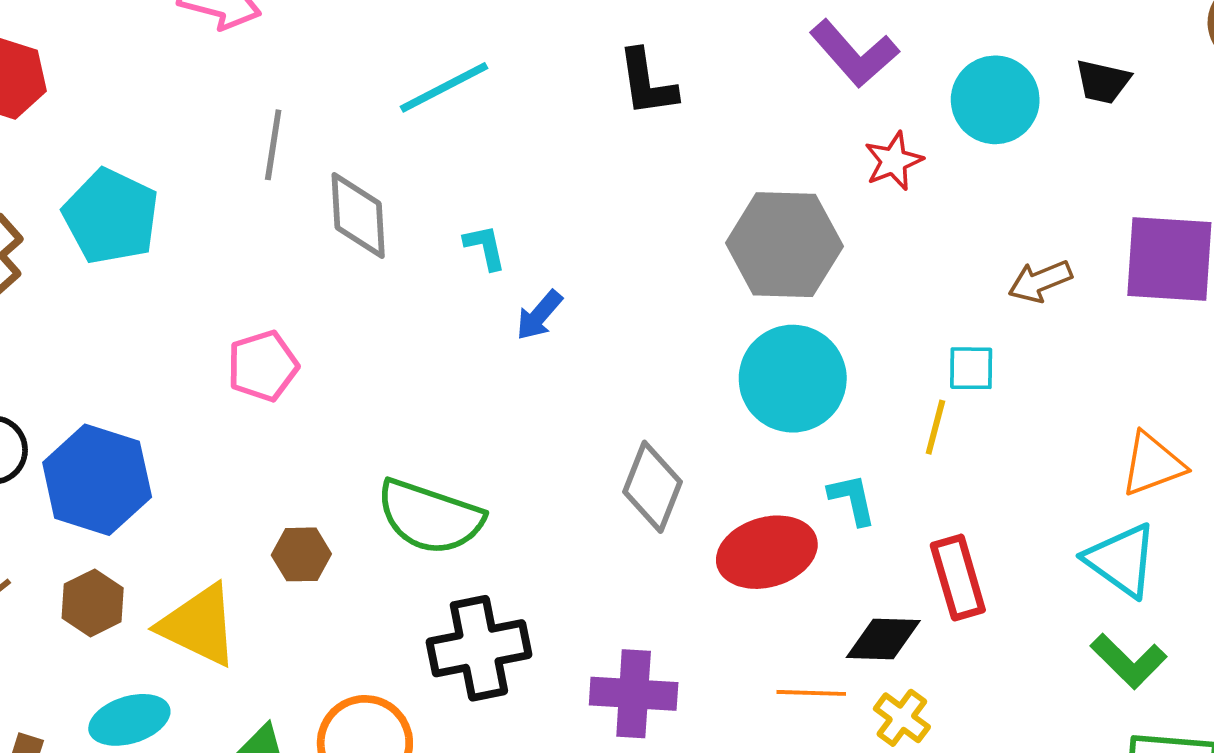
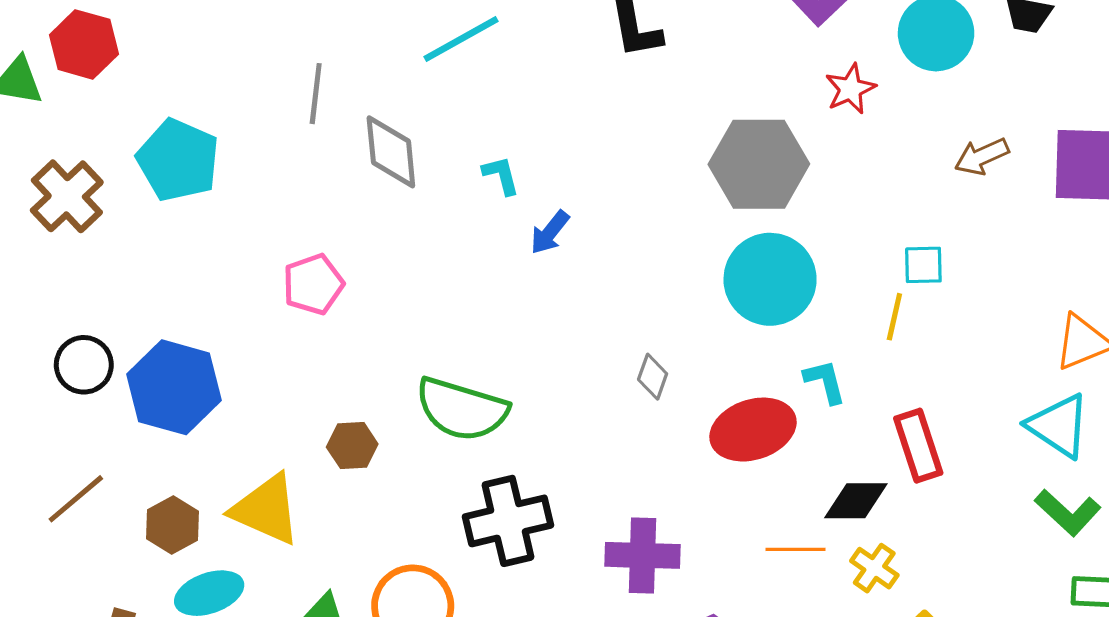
brown arrow: (1040, 281) -> (982, 156), moved
gray diamond: (652, 487) -> (653, 377), size x0.6
brown hexagon: (93, 603) -> (172, 525), moved

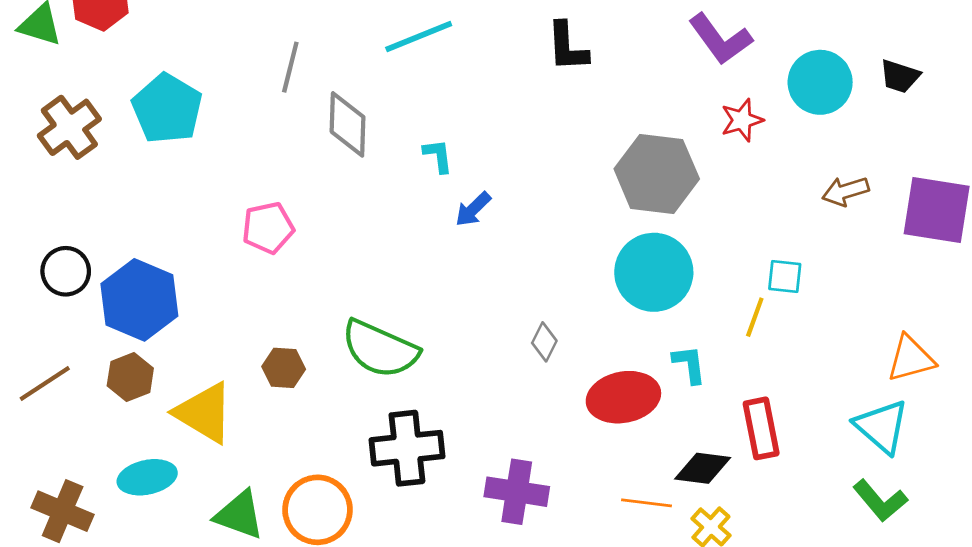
brown hexagon: (172, 525) -> (130, 377), moved

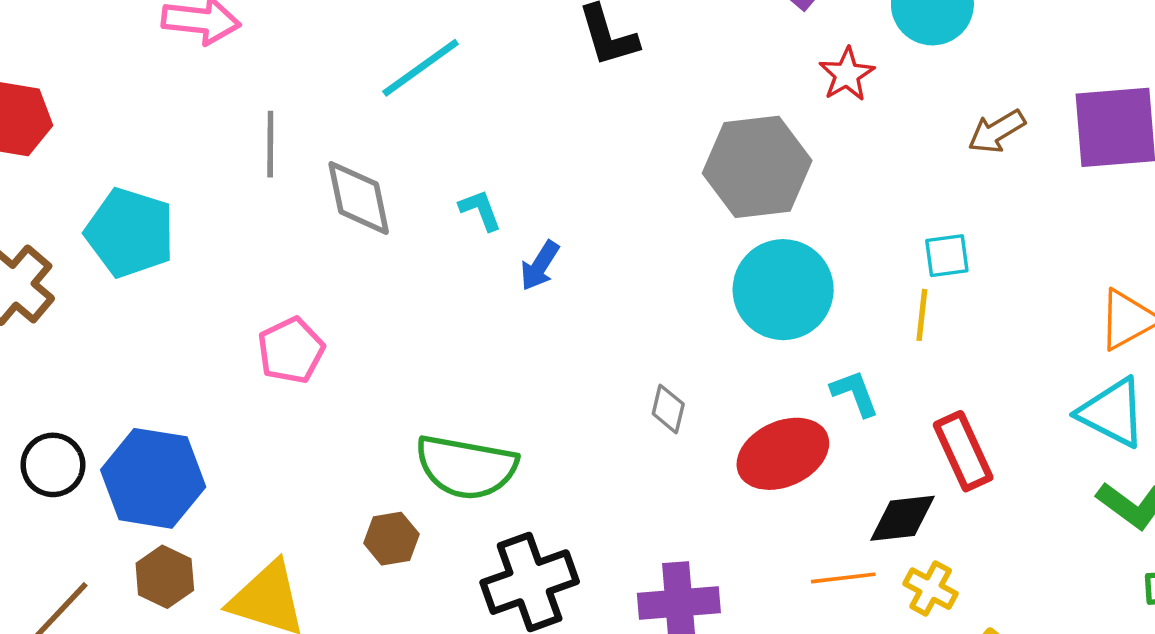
brown hexagon: (284, 368) -> (391, 539), moved

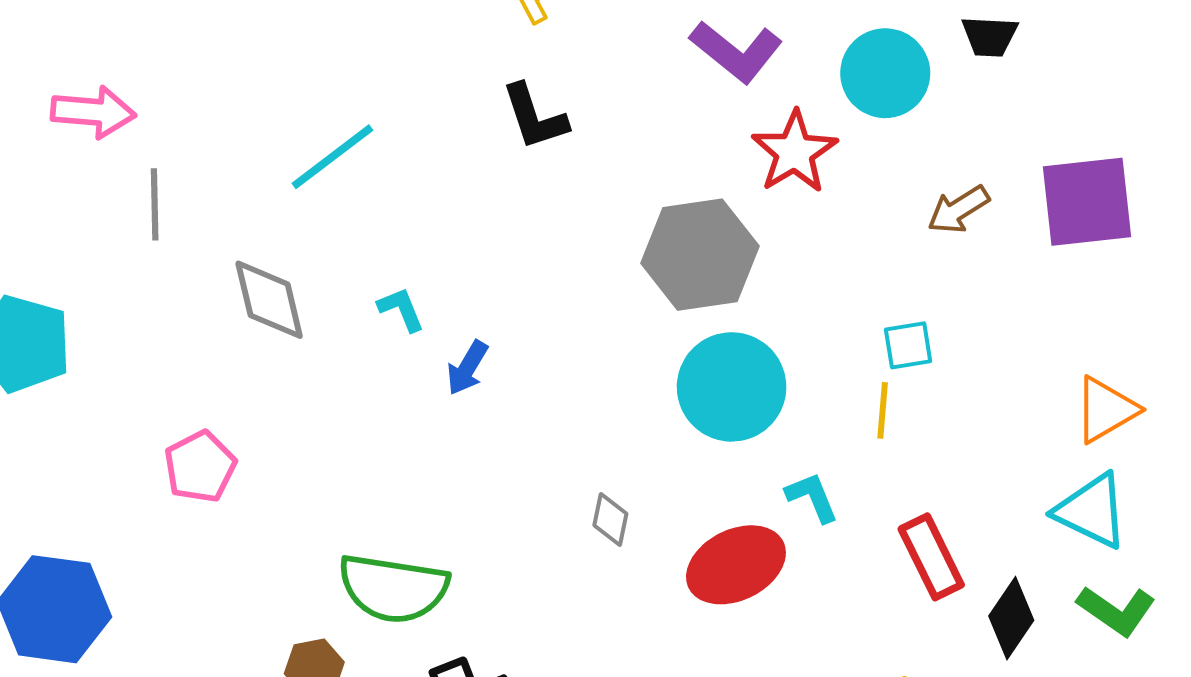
red star: (847, 74) -> (794, 152), size x1.4
gray line: (270, 144) -> (155, 204), moved
black diamond: (903, 518) -> (1011, 618), moved, turned -48

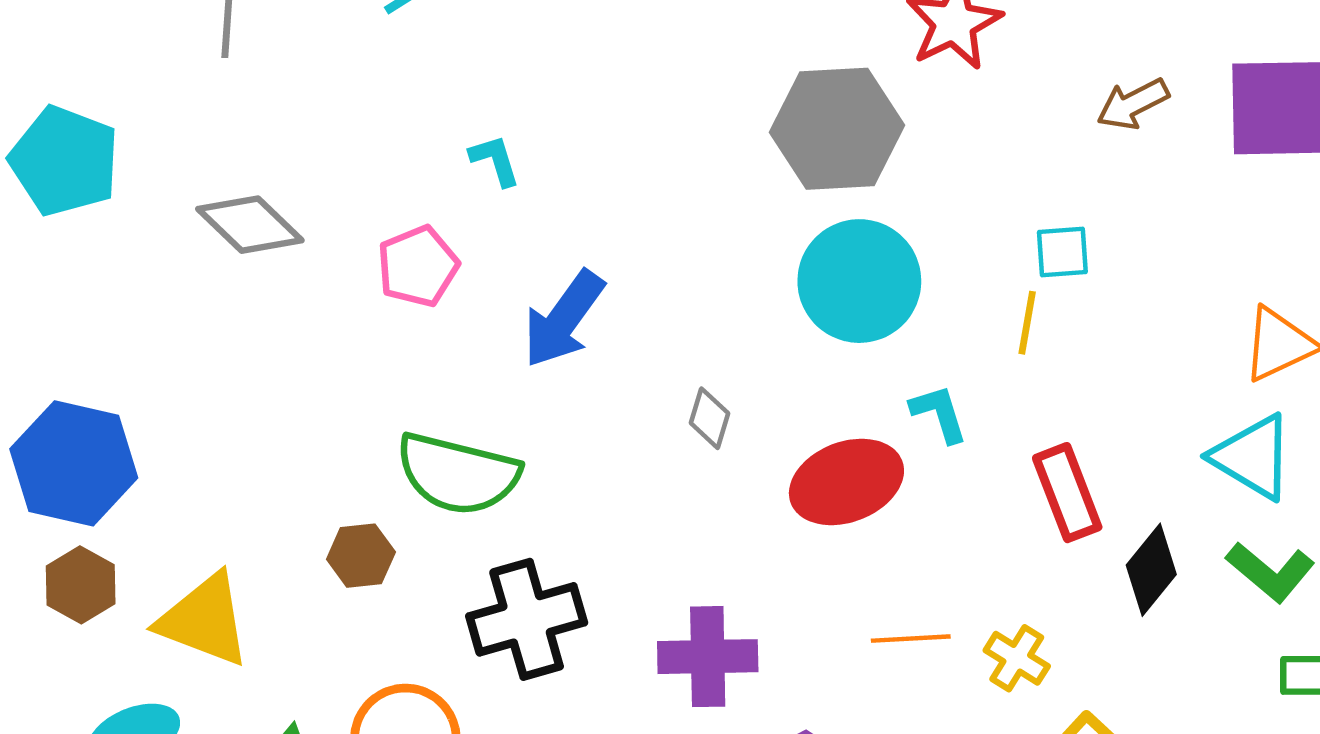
gray diamond: (269, 300) -> (250, 225), moved, turned -38
blue arrow: (467, 368) -> (564, 319), moved, size x1.6
pink pentagon: (200, 467) -> (418, 266), moved

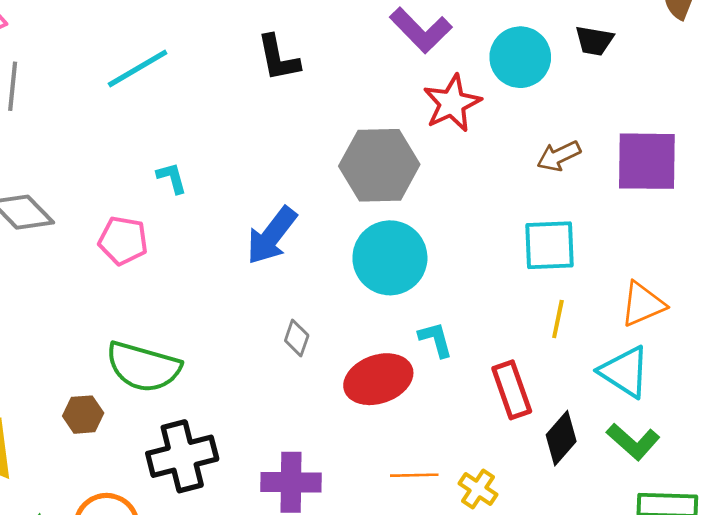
cyan square: (1062, 252) -> (549, 245), moved, size x1.6
pink pentagon: (418, 266) -> (123, 241), turned 30
blue arrow: (564, 319) -> (272, 236), moved
yellow line: (1027, 323) -> (558, 319), moved

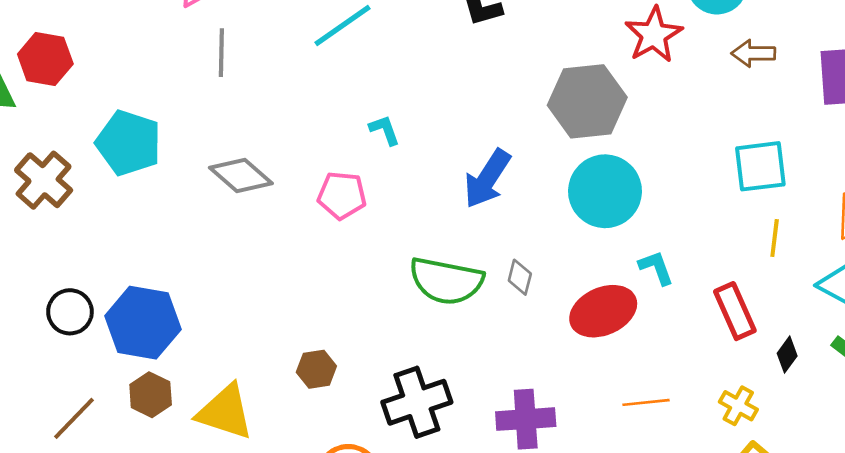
brown arrow: (559, 156) -> (753, 53), moved, turned 30
green semicircle: (143, 367) -> (446, 281), moved
black diamond: (561, 438) -> (787, 355), size x0.7
yellow cross: (478, 489) -> (738, 406), moved

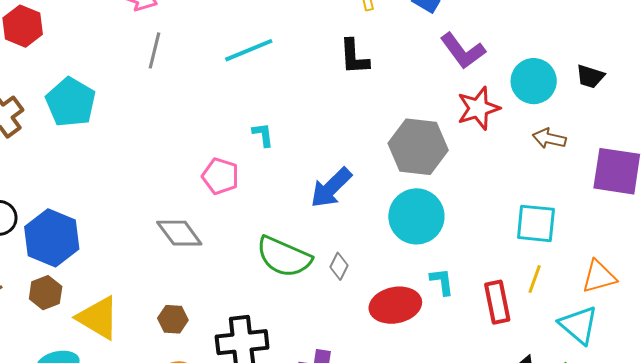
gray diamond: (241, 175) -> (179, 233), moved
red rectangle: (735, 311) -> (497, 302), moved
brown hexagon: (316, 369) -> (173, 319), moved

